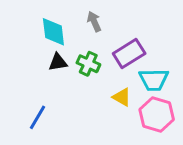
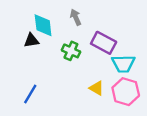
purple rectangle: (129, 53) -> (104, 43), turned 60
black triangle: (58, 62) -> (31, 40), moved
yellow triangle: (122, 97) -> (97, 88), moved

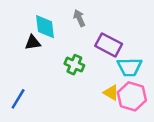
green cross: (71, 51) -> (74, 65), moved
yellow triangle: (97, 88) -> (111, 93), moved
blue line: (30, 94) -> (18, 99), moved

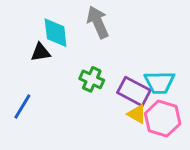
gray arrow: (79, 18) -> (98, 22), size x1.5
purple rectangle: (109, 45) -> (134, 91), moved
blue line: (18, 99) -> (22, 107), moved

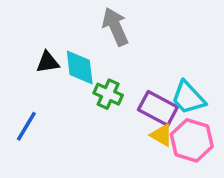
cyan diamond: (56, 33) -> (80, 67), moved
cyan trapezoid: (160, 82) -> (188, 98), turned 48

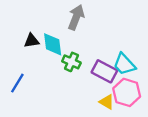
gray arrow: (115, 27) -> (76, 17), turned 45
yellow triangle: (162, 135) -> (107, 102), moved

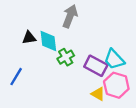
green cross: (71, 62) -> (66, 57), turned 35

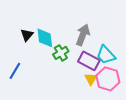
gray arrow: (70, 16) -> (83, 35), moved
black triangle: (29, 38) -> (27, 35), turned -40
yellow triangle: (98, 94) -> (91, 79), moved, turned 32

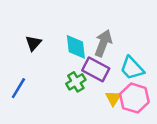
cyan diamond: (45, 38) -> (76, 47), moved
green cross: (61, 53) -> (76, 82), moved
purple rectangle: (89, 61) -> (96, 69), moved

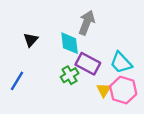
gray arrow: (103, 43) -> (87, 23), moved

